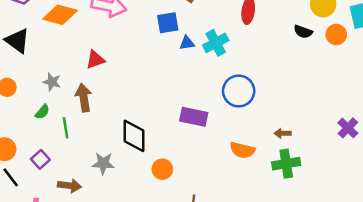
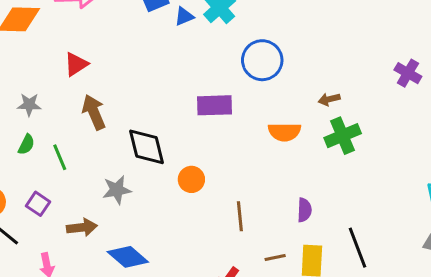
brown arrow: (84, 98) -> (94, 112), moved

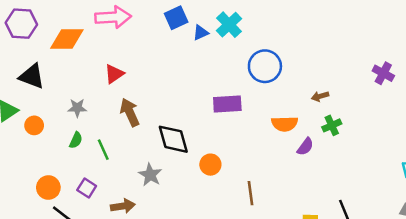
green cross: (343, 136) -> (332, 125), size x0.7
gray star: (117, 190) -> (150, 175), turned -30
purple semicircle: (304, 210) -> (305, 147), moved, turned 36

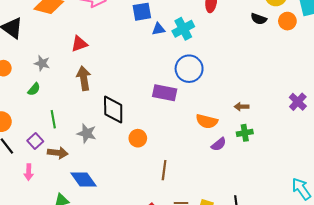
blue circle: (265, 66) -> (189, 69), moved
green line: (103, 150) -> (53, 119), moved
gray star: (150, 175) -> (87, 133), turned -30
purple square: (87, 188) -> (35, 141), moved

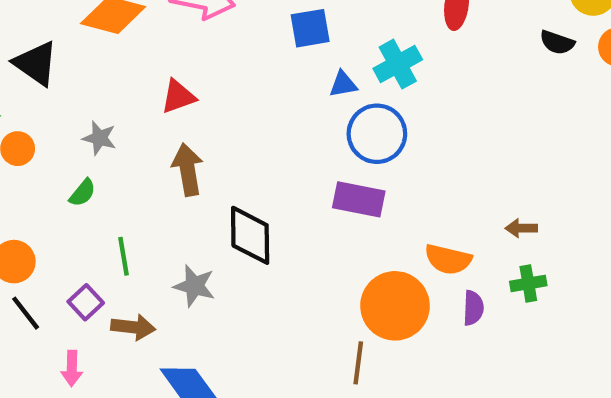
blue triangle: (158, 29) -> (343, 84), moved
blue circle: (189, 69) -> (377, 134), moved
orange circle: (138, 138) -> (395, 306), moved, size x1.8
purple semicircle: (219, 144) -> (473, 308), turned -49

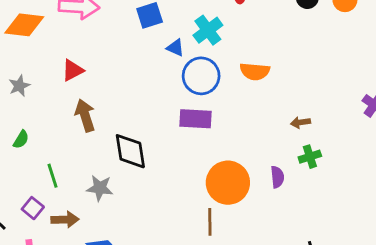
blue triangle: (343, 84) -> (175, 48), turned 42
gray star: (99, 138) -> (19, 86), moved, turned -30
orange semicircle: (448, 259) -> (255, 71), moved

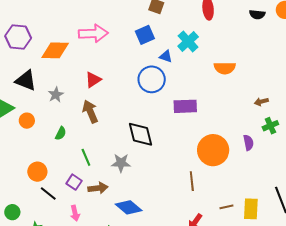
blue circle: (201, 76) -> (152, 79), moved
brown arrow: (85, 115) -> (90, 111), moved
brown line: (210, 222) -> (192, 181), moved

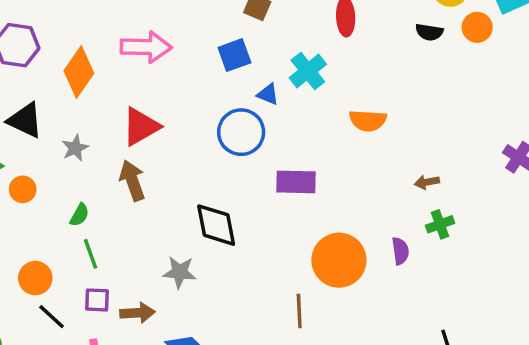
orange diamond: (55, 50) -> (79, 72), turned -60
red triangle: (93, 80) -> (141, 127), size x1.4
green line: (86, 157) -> (91, 254), moved
purple square: (74, 182) -> (97, 300), turned -35

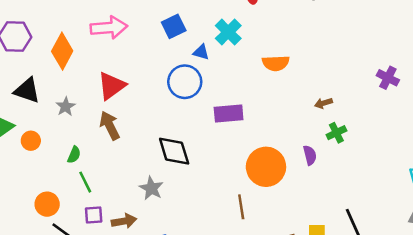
gray star: (180, 272) -> (151, 188), turned 30

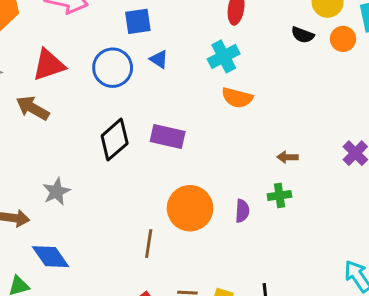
cyan cross: (228, 32) -> (224, 56), moved
blue circle: (185, 82) -> (113, 68), moved
brown arrow: (324, 103) -> (288, 157), moved
brown arrow: (110, 126) -> (33, 108), turned -52
black diamond: (174, 151) -> (115, 140), moved, turned 48

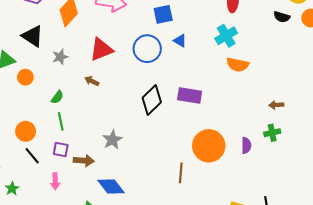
brown arrow: (33, 108) -> (92, 81), size x0.6

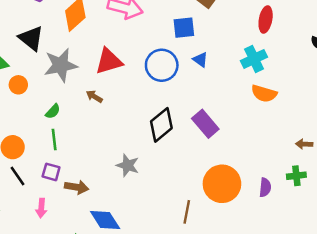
gray star: (60, 57) -> (61, 65), size x1.8
purple rectangle: (190, 95) -> (205, 124), turned 35
gray star: (112, 140) -> (128, 165), moved, turned -30

